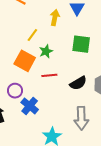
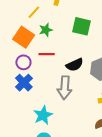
purple circle: (15, 91) -> (23, 62), moved
gray arrow: (81, 118) -> (65, 88), moved

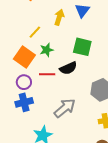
black semicircle: (75, 65) -> (68, 68), moved
blue cross: (24, 83) -> (24, 102), turned 30
gray arrow: (65, 88) -> (65, 108), turned -135

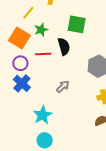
black semicircle: (68, 68) -> (64, 47), turned -78
blue cross: (24, 102) -> (22, 83), turned -30
gray arrow: (65, 108) -> (63, 87), size x0.6

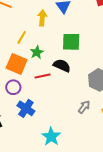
black semicircle: (64, 47) -> (62, 66), turned -42
purple circle: (20, 63) -> (13, 87), moved
gray arrow: (63, 87) -> (84, 107), moved

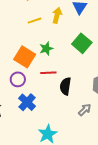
yellow line: (22, 37) -> (34, 21), moved, turned 32
green square: (71, 42) -> (82, 43), turned 30
black semicircle: (62, 66) -> (65, 86), moved, turned -114

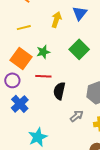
yellow line: (34, 21) -> (24, 28), moved

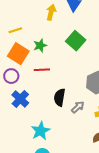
yellow line: (24, 28) -> (15, 30), moved
black semicircle: (59, 91) -> (60, 97), moved

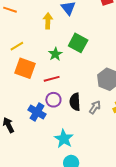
green star: (40, 45) -> (55, 54), moved
purple circle: (11, 76) -> (53, 100), moved

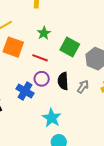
green square: (78, 43) -> (70, 47), moved
red line: (52, 79) -> (40, 58), turned 35

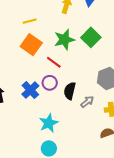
green star: (44, 33) -> (64, 40), size x1.5
green square: (70, 47) -> (91, 37), moved

